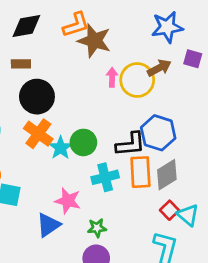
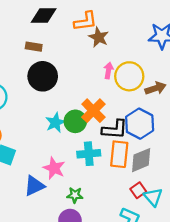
brown star: (94, 41) -> (99, 37), size x0.7
brown arrow: (159, 68) -> (156, 88), moved
orange cross: (38, 134) -> (93, 111), moved

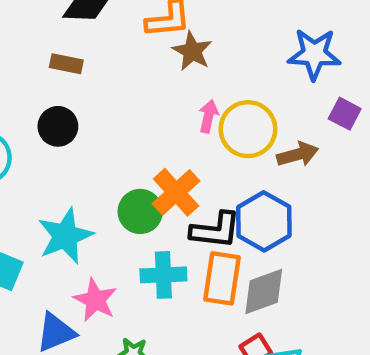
black circle: (43, 76) -> (58, 126), moved, size x0.7
cyan star: (55, 123) -> (65, 236), moved, size x1.4

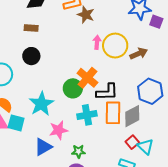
purple square: (345, 114) -> (156, 22), moved
blue hexagon: (264, 221) -> (150, 91), moved
pink star: (95, 300) -> (59, 130), turned -30

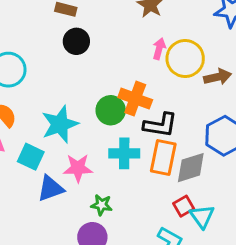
black circle: (31, 56) -> (76, 41), moved
orange cross: (87, 78) -> (135, 99), turned -30
cyan square: (16, 123) -> (31, 157), moved

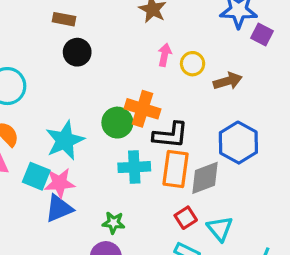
yellow circle: (185, 59) -> (193, 64), size x0.6
pink star: (78, 168) -> (60, 183), moved
red square: (184, 206) -> (186, 218), moved

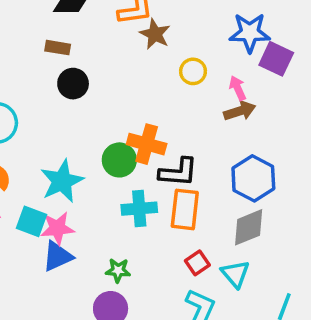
purple square: (262, 35) -> (276, 59), size x1.4
pink arrow: (165, 55) -> (238, 88), moved, turned -35
yellow circle: (193, 64) -> (193, 71), moved
gray diamond: (205, 178) -> (249, 227), moved

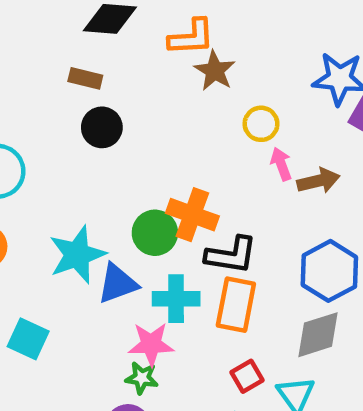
pink arrow: (238, 88) -> (281, 164), moved
cyan square: (31, 221) -> (28, 339), moved
pink star: (57, 228) -> (151, 344), moved
blue triangle: (57, 256) -> (118, 284), moved

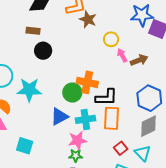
cyan star: (77, 255) -> (29, 90), moved, turned 30

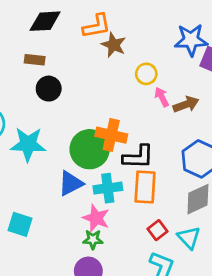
green circle: (72, 93) -> (90, 149), size x1.4
pink star: (78, 140) -> (96, 218), turned 30

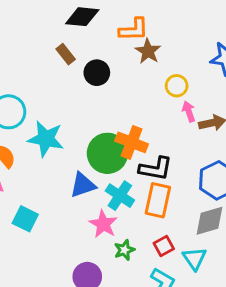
brown rectangle: (35, 60) -> (66, 54), turned 36
black circle: (49, 89) -> (97, 73), moved
cyan cross: (108, 188) -> (120, 196), turned 32
green star: (93, 239) -> (124, 250), moved, turned -30

